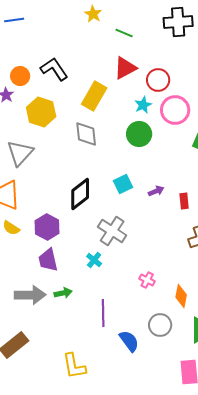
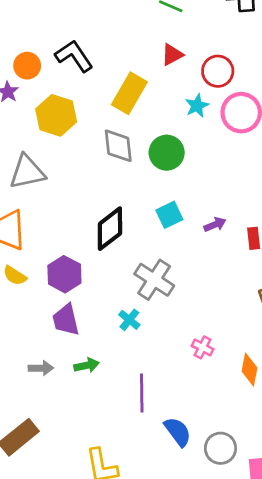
red triangle: (125, 68) -> (172, 55), size x0.7
green circle: (139, 134) -> (167, 153), moved
gray triangle: (20, 153) -> (27, 172), turned 36
gray arrow: (30, 295) -> (41, 368), size x0.6
gray circle: (160, 325) -> (220, 448), moved

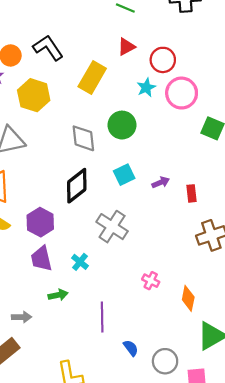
gray diamond: (118, 146) -> (83, 138), moved
cyan cross: (129, 320) -> (80, 262), moved
gray arrow: (41, 368) -> (22, 317), moved
blue semicircle: (178, 432) -> (131, 348), size x0.7

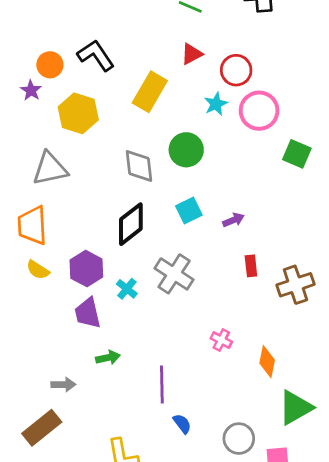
red rectangle: (192, 193) -> (251, 266), moved
cyan cross: (80, 262) -> (127, 289), moved
blue semicircle: (131, 348) -> (182, 424), moved

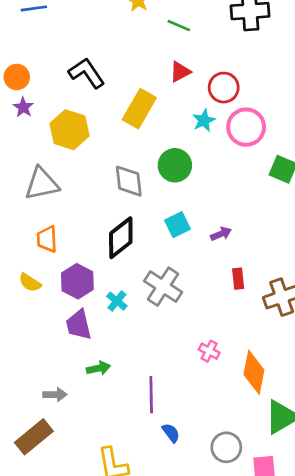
orange circle: (50, 65) -> (17, 77), moved
orange trapezoid: (32, 225) -> (47, 239), moved, size x0.7
orange diamond: (267, 362) -> (254, 372), size x1.4

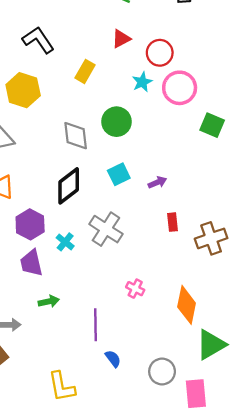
yellow rectangle: (139, 109) -> (85, 71), size x0.7
pink cross: (209, 351) -> (135, 289), moved

